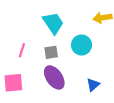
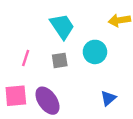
purple ellipse: (54, 77) -> (47, 101), moved

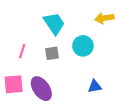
blue triangle: (108, 98) -> (95, 86), turned 32

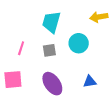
cyan trapezoid: (54, 23) -> (51, 22), turned -130
purple ellipse: (41, 89) -> (52, 84), moved

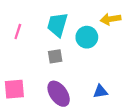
cyan circle: (79, 43) -> (87, 37), moved
pink line: (21, 48) -> (18, 32), moved

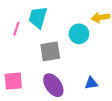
cyan trapezoid: (57, 25) -> (38, 17), moved
gray square: (55, 56) -> (50, 51), size x1.5

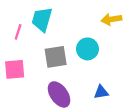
cyan circle: (79, 34) -> (87, 49), moved
pink square: (13, 81) -> (15, 69), moved

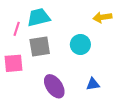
cyan trapezoid: (42, 19) -> (39, 17), turned 60
gray square: (56, 57) -> (40, 47), moved

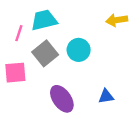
cyan circle: (80, 45) -> (79, 50), moved
gray square: (40, 47) -> (45, 53), turned -30

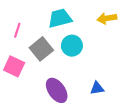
cyan trapezoid: (44, 20) -> (60, 18), moved
pink square: (15, 73) -> (14, 66), turned 30

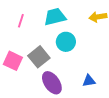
pink line: (17, 30) -> (21, 21), moved
gray square: (41, 49) -> (39, 57), moved

